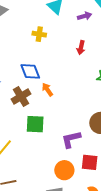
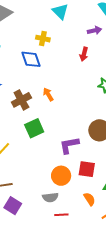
purple arrow: (85, 16) -> (94, 30), moved
blue diamond: (30, 71) -> (31, 59), moved
green square: (35, 124) -> (34, 128), turned -30

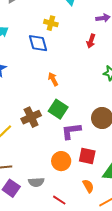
brown cross: (21, 100) -> (31, 117), moved
green square: (34, 128) -> (58, 109), moved, turned -36
gray semicircle: (50, 197) -> (36, 182), moved
red line: (61, 215) -> (59, 200), turned 32

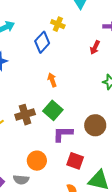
blue diamond: (38, 43) -> (42, 42), turned 50
orange circle: (61, 161) -> (37, 161), moved

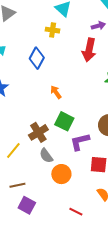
yellow cross: (58, 24) -> (53, 30), moved
red arrow: (95, 47) -> (89, 50), size x1.6
gray semicircle: (21, 180) -> (46, 156), moved, turned 63

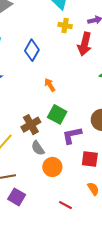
yellow cross: (53, 30) -> (65, 25), moved

